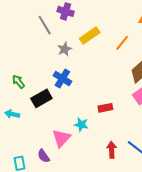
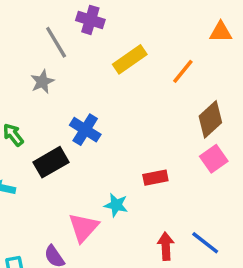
gray star: (65, 49) -> (42, 82), moved

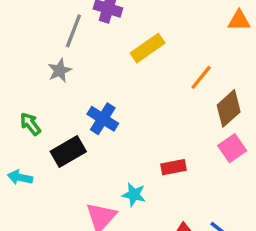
gray line: (56, 42) -> (73, 31), turned 52
orange line: (183, 71) -> (201, 77), moved

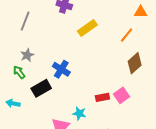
gray line: (73, 31) -> (25, 21), moved
gray star: (60, 70) -> (27, 55), moved
orange line: (201, 77) -> (127, 35), moved
pink square: (232, 148) -> (122, 95), moved

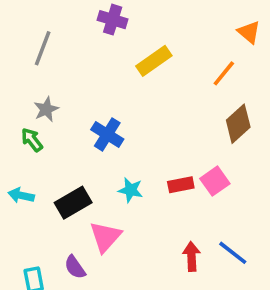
orange triangle: (141, 12) -> (249, 32), turned 40
black rectangle: (41, 88) -> (73, 203), moved
cyan star: (79, 113) -> (131, 190), moved

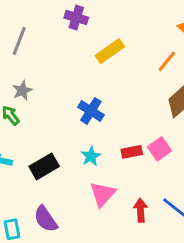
blue cross: (107, 134) -> (91, 111), moved
cyan star: (131, 190) -> (91, 156), turned 30
pink triangle: (105, 237) -> (103, 194), moved
purple semicircle: (75, 267) -> (46, 219), size x1.4

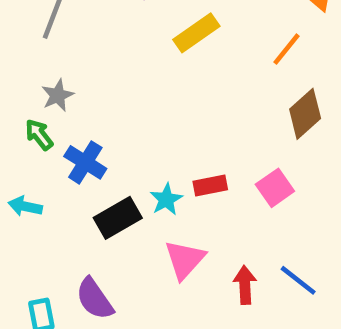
blue cross: (91, 111) -> (85, 162), moved
red rectangle: (132, 152) -> (210, 186), moved
black rectangle: (44, 166) -> (118, 218), moved

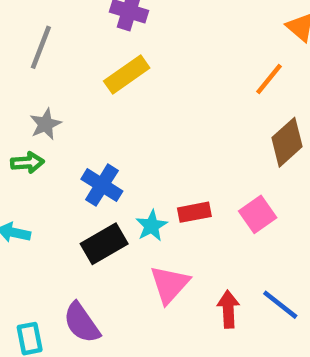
yellow rectangle: (196, 33) -> (127, 74), moved
green arrow: (39, 135) -> (27, 162), turned 124
blue cross: (85, 162) -> (102, 185), moved

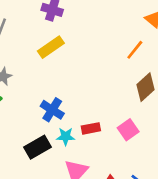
blue cross: (102, 185) -> (52, 110), moved
cyan star: (152, 226) -> (66, 136), turned 30

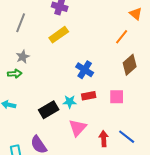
blue cross: (52, 110) -> (85, 70), moved
pink square: (128, 130) -> (117, 97), turned 35

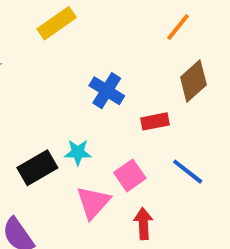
red rectangle: (89, 96) -> (155, 121), moved
pink square: (117, 97) -> (130, 175), moved, turned -35
blue line: (127, 137) -> (188, 172), moved

